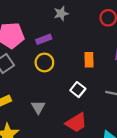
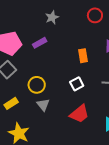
yellow circle: (44, 62) -> (37, 85), moved
white square: (78, 90) -> (77, 84), turned 32

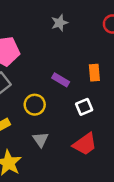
purple rectangle: (40, 43) -> (61, 80), moved, turned 56
gray triangle: (43, 105) -> (41, 140), moved

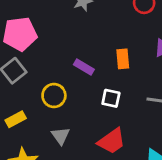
white square: (84, 107) -> (111, 98), turned 35

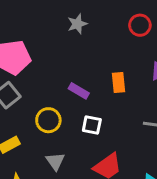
white square: (111, 98) -> (92, 125), moved

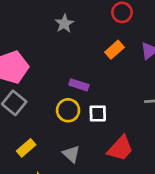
orange rectangle: (118, 82) -> (115, 50), moved, turned 66
yellow circle: (48, 120) -> (68, 110), moved

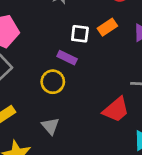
white square: (98, 114) -> (80, 34), moved
red trapezoid: (120, 148) -> (116, 110), moved

